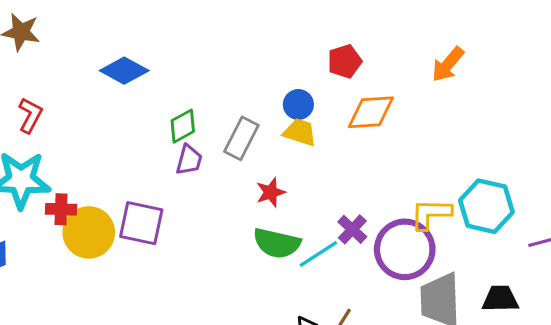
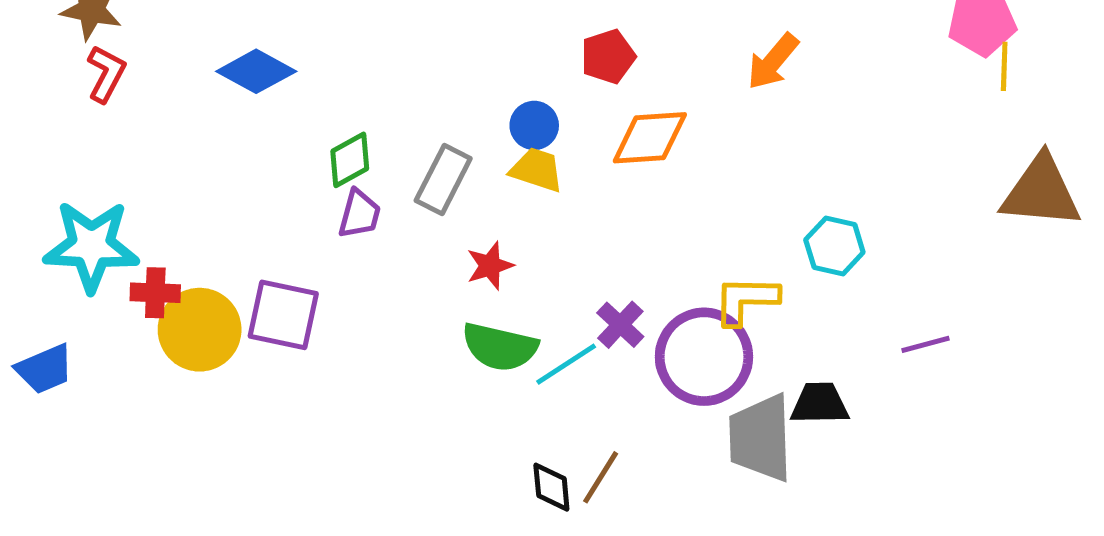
red L-shape: (30, 115) -> (106, 74), moved
cyan hexagon: (486, 206) -> (834, 246), moved, size x0.7
black trapezoid: (500, 299) -> (820, 403), moved

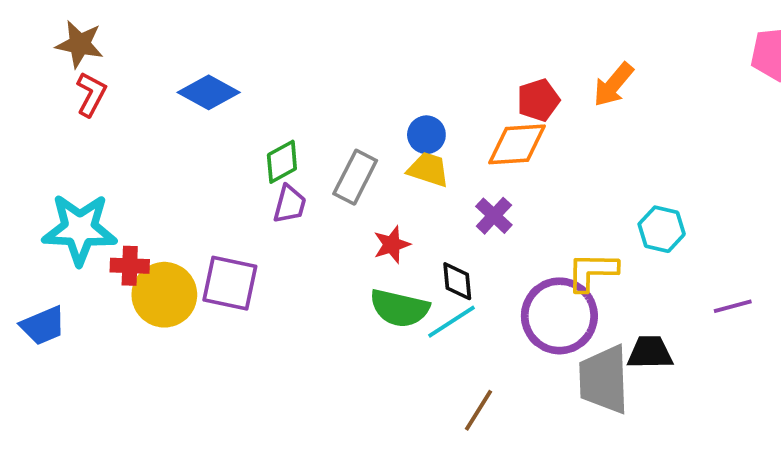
red pentagon: (608, 57) -> (538, 100), moved
purple cross: (620, 325) -> (494, 216), moved
black diamond: (551, 487) -> (457, 281), moved

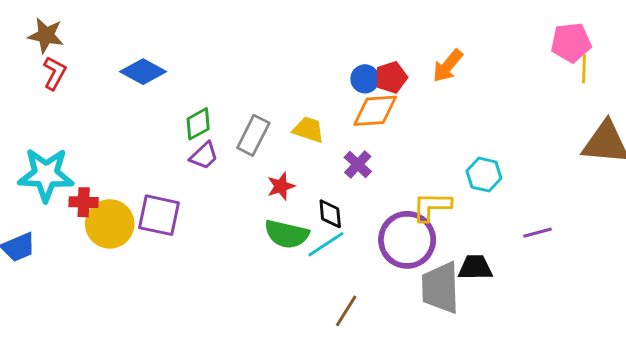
blue circle: (426, 135) -> (365, 79), moved
purple trapezoid: (290, 204) -> (204, 156), turned 32

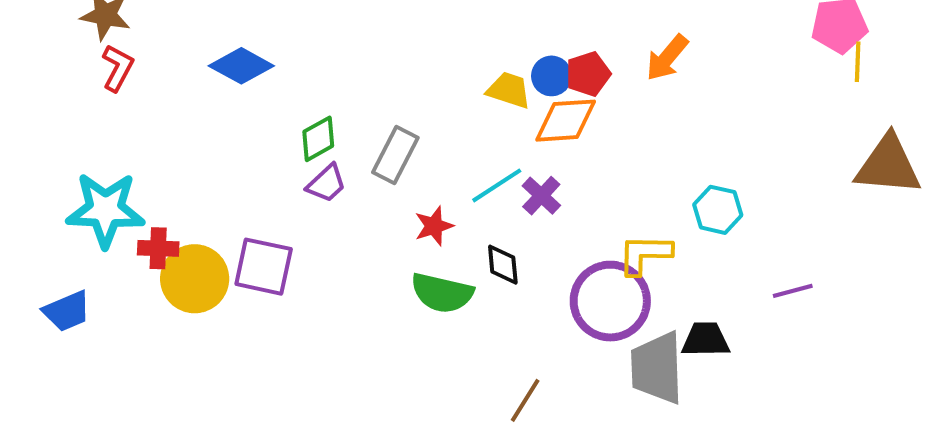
yellow trapezoid: (308, 130) -> (509, 90), moved
cyan line: (326, 244) -> (497, 185), moved

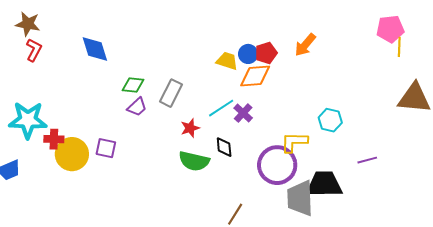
blue diamond: (241, 66) -> (95, 49), turned 44
green diamond: (318, 139) -> (133, 85), turned 35
purple square: (264, 267) -> (106, 148), size x0.7
black trapezoid: (706, 340) -> (324, 184), size x1.5

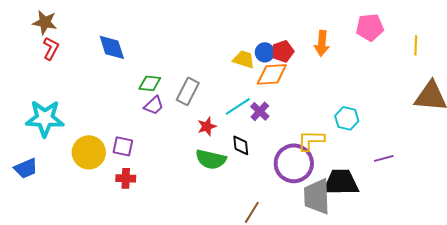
pink pentagon: (390, 29) -> (370, 27), moved
orange arrow: (305, 45) -> (322, 43), turned -35
red cross: (54, 139) -> (126, 178), moved

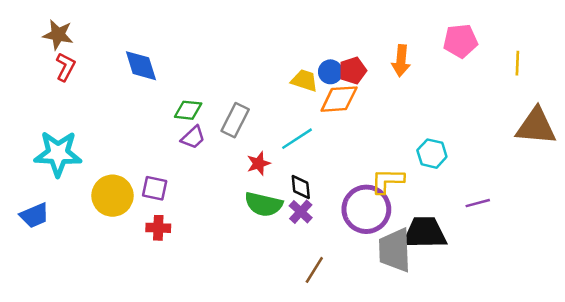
purple cross: (260, 111) -> (301, 212), moved

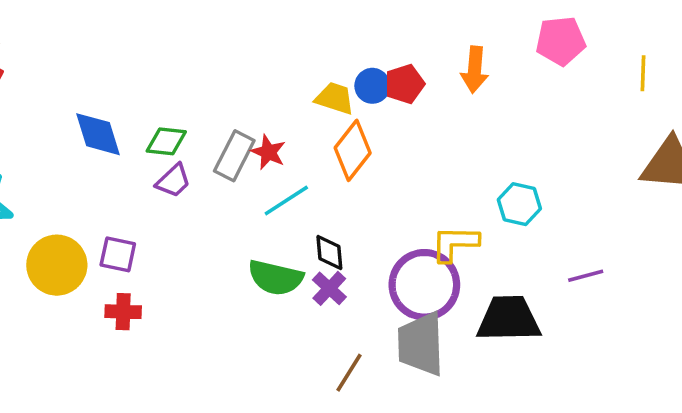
blue diamond: (141, 66) -> (98, 134), moved
orange diamond: (339, 99) -> (353, 150), moved, turned -48
cyan line: (297, 139) -> (286, 201), moved
red star: (259, 163) -> (268, 152), moved, turned -30
gray trapezoid: (395, 250) -> (421, 344), moved

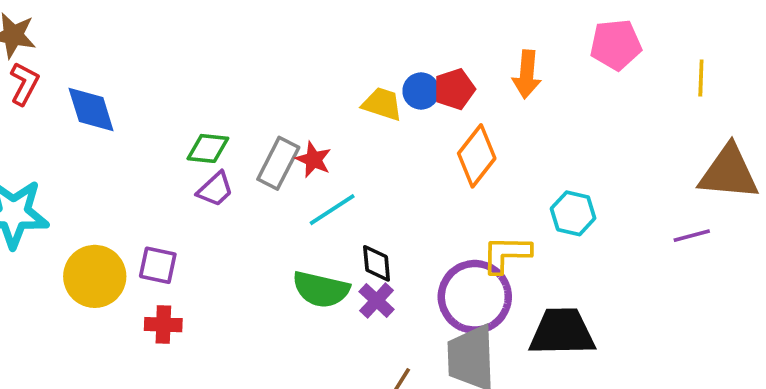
blue diamond: (98, 134) -> (91, 110), moved
orange diamond: (353, 150) -> (477, 156), moved
purple line: (586, 276) -> (692, 236), moved

